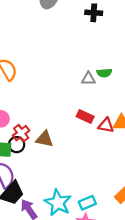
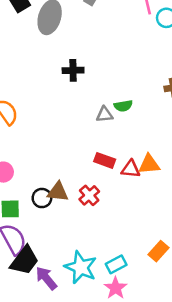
black cross: (94, 13) -> (73, 70), moved
red cross: (21, 133) -> (89, 195), moved
black circle: (17, 145) -> (42, 198), moved

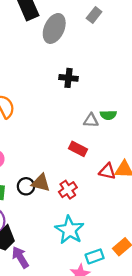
red rectangle: (105, 160) -> (78, 149), moved
cyan rectangle: (116, 264) -> (95, 256), moved
cyan star: (81, 267) -> (69, 230), moved

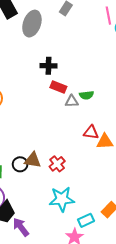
red rectangle: (78, 149) -> (58, 87), moved
red triangle: (107, 171) -> (91, 132), moved
cyan star: (69, 230) -> (62, 199), turned -30

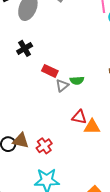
black cross: (49, 66) -> (25, 48), moved, turned -35
gray triangle: (72, 101) -> (62, 86), turned -40

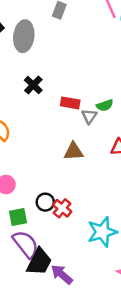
brown triangle: (21, 141) -> (73, 151), moved
red cross: (44, 146) -> (62, 208), moved

